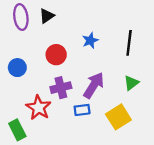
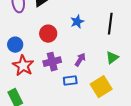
purple arrow: (94, 85) -> (80, 60), size x0.6
red star: (39, 108) -> (23, 66), moved

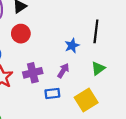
blue star: (77, 22) -> (72, 46), moved
red circle: (48, 34) -> (21, 34), moved

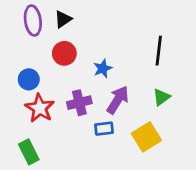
blue star: (72, 46) -> (103, 68), moved
purple arrow: (63, 71) -> (118, 100), size x1.5

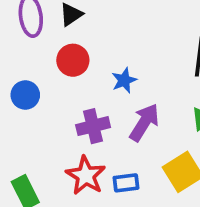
red star: (40, 108) -> (86, 176), moved
blue rectangle: (104, 129) -> (126, 183), moved

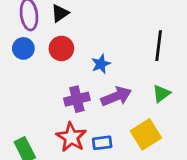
blue circle: (25, 95) -> (23, 48), moved
purple arrow: (144, 122) -> (116, 96), turned 36

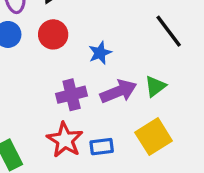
black line: (159, 46) -> (169, 31), turned -44
green triangle: (161, 94) -> (155, 86), moved

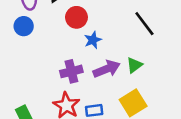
red circle: (53, 34) -> (76, 17), moved

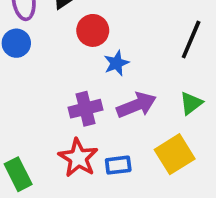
black line: (144, 24) -> (191, 40), turned 60
green triangle: (134, 65) -> (191, 103), moved

